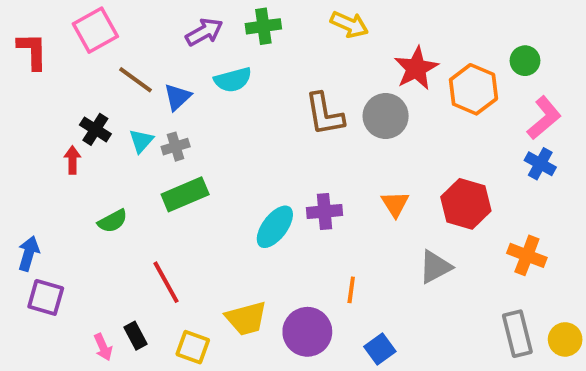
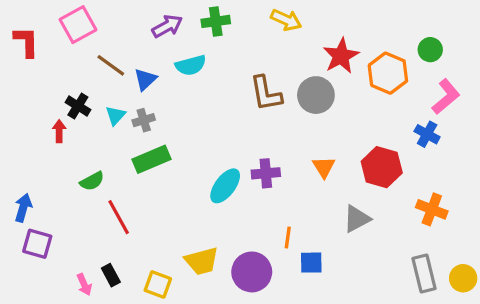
blue cross: (540, 164) -> (427, 134), moved
red line: (166, 282) -> (119, 217), moved
blue square: (380, 349) -> (311, 263), moved, turned 35

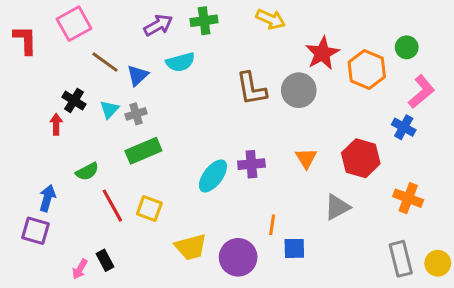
blue arrow: (23, 208) -> (47, 198), moved
pink arrow: (84, 284) -> (80, 269), turned 54
yellow square: (158, 284) -> (149, 209), moved

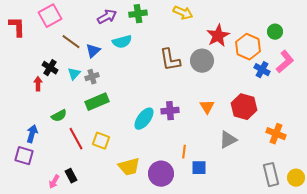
blue cross: (404, 127) -> (262, 70), moved

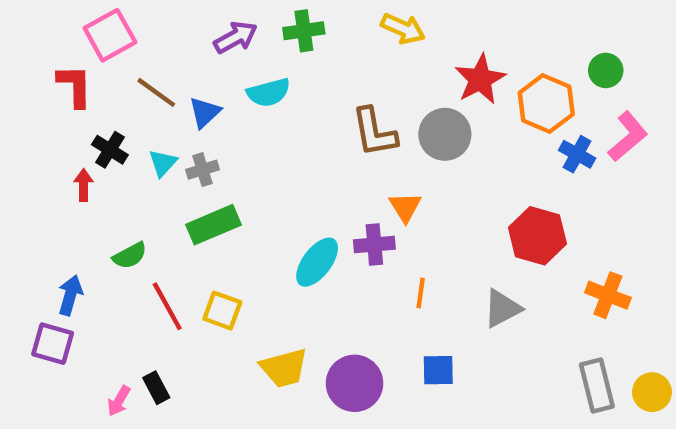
red L-shape: (17, 27) -> (75, 86), moved
orange triangle: (207, 107) -> (405, 207), moved
orange line: (184, 152) -> (421, 293), moved

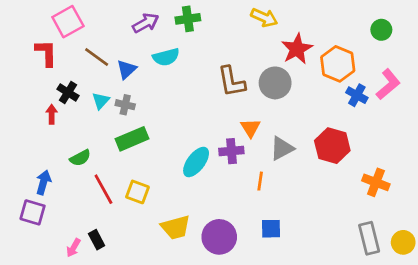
yellow arrow: (403, 29) -> (264, 18), moved
green circle: (606, 70) -> (381, 30), moved
gray cross: (202, 170) -> (125, 105), turned 30
gray triangle: (502, 308) -> (282, 148), moved

